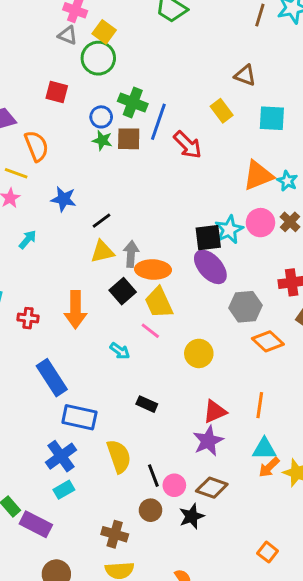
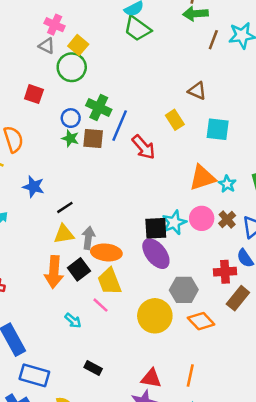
orange arrow: (75, 310) -> (54, 272), moved
yellow circle: (199, 353) -> (155, 316), moved, size x1.4
red triangle: (215, 411) -> (151, 378), turned 30

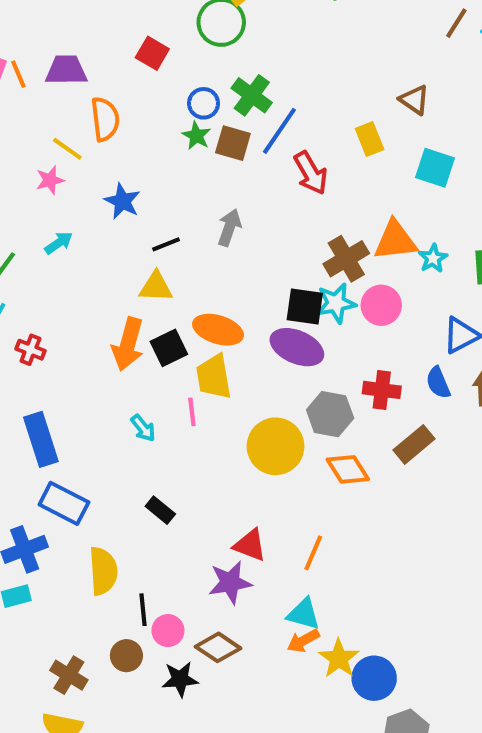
brown cross: (227, 219) -> (346, 259), moved, size x1.5
gray arrow: (88, 238) -> (229, 227), moved
purple ellipse: (156, 254) -> (297, 347), turned -40
red cross: (225, 272) -> (382, 390), moved
pink line: (100, 305) -> (192, 412), turned 30

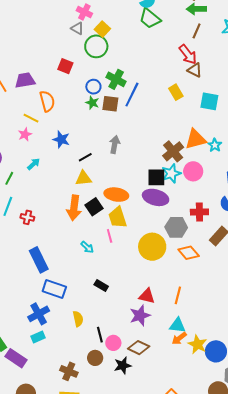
brown line: (456, 23) -> (197, 31), moved
red arrow: (311, 173) -> (188, 54), moved
yellow semicircle: (103, 571) -> (78, 319), size x0.7

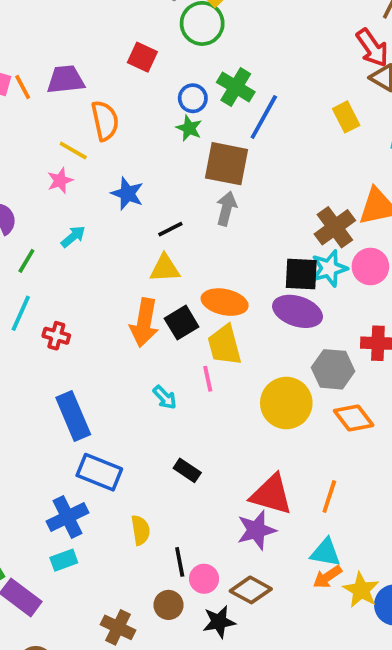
brown square: (110, 104) -> (226, 164), moved, size x1.4
red triangle: (147, 296) -> (271, 495), size x1.4

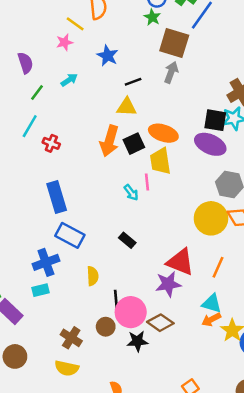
cyan arrow: (165, 397) -> (131, 193), moved
yellow circle: (286, 403) -> (211, 218), moved
pink circle: (204, 579) -> (131, 312), size x1.6

